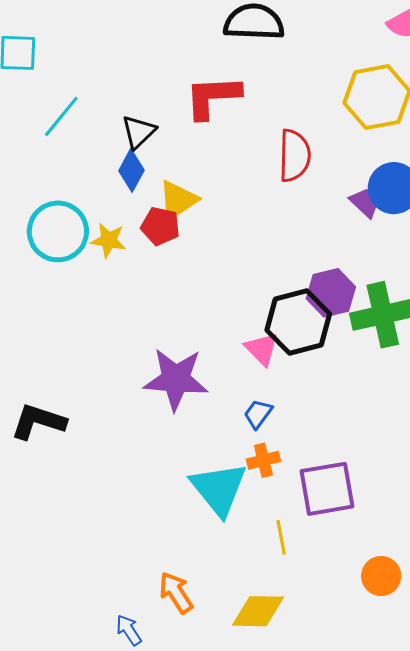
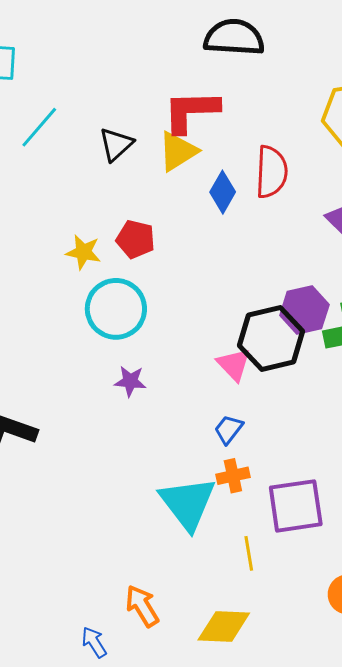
blue diamond: (131, 170) -> (223, 192), moved
yellow triangle: (178, 200) -> (178, 151), moved
cyan circle: (58, 231) -> (116, 309), moved
purple star: (176, 379) -> (130, 381), moved, size x0.5

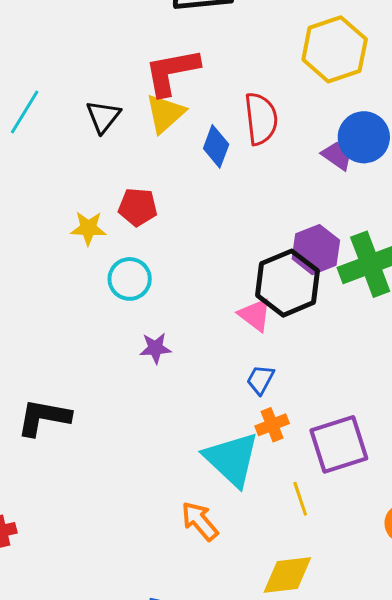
cyan circle: (116, 309) -> (130, 279), size x0.7
orange arrow: (142, 606) -> (200, 521), moved

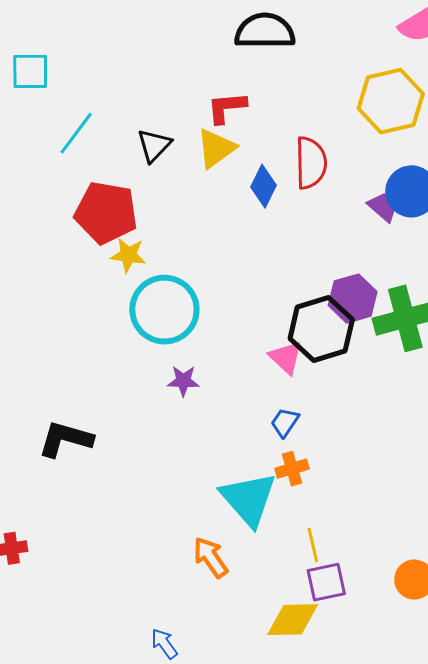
red L-shape: (172, 72) -> (227, 108), size x0.7
red pentagon: (138, 207) -> (106, 213), moved, size x1.6
cyan circle: (130, 279) -> (164, 310), size x1.6
purple square: (339, 444) -> (326, 582), moved, size x0.7

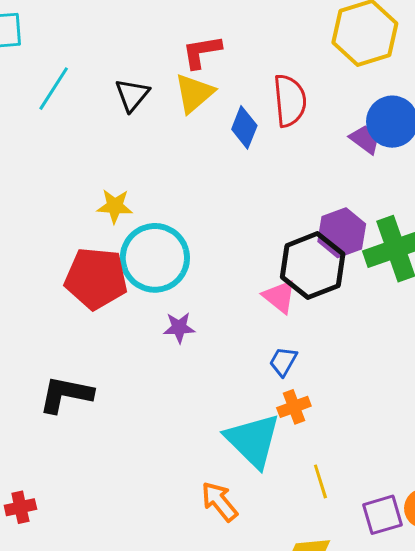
red pentagon: (106, 213) -> (96, 278), moved
purple square: (326, 582) -> (383, 515), moved

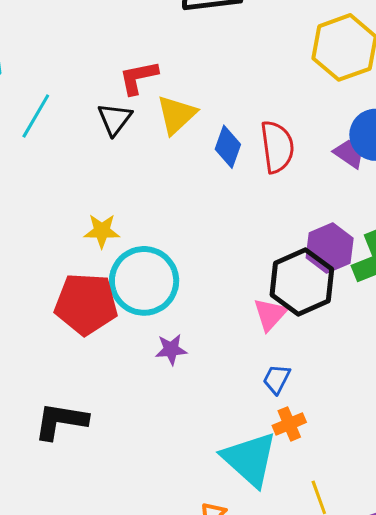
red L-shape: (202, 52) -> (138, 77), moved
red semicircle: (290, 101) -> (277, 147), moved
pink triangle: (279, 297) -> (270, 314), turned 36

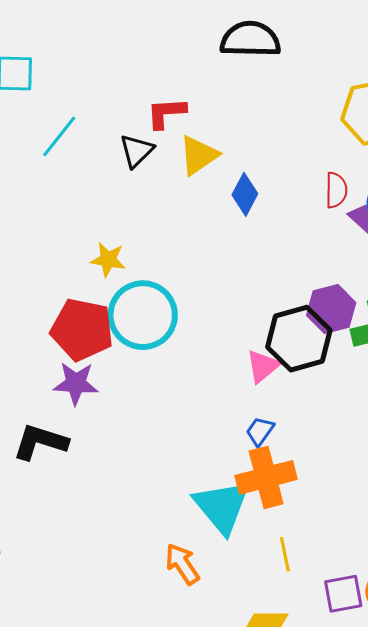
red semicircle: (277, 147) -> (336, 190), moved, size x0.7
purple star: (171, 350) -> (76, 383), moved, size x1.4
orange cross: (289, 424) -> (266, 477), size x1.8

